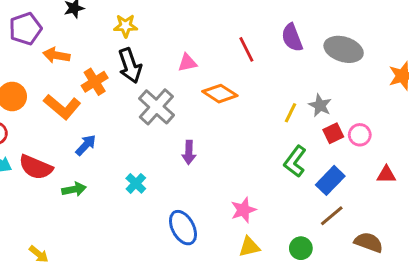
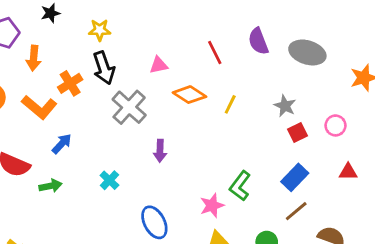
orange arrow: (56, 55) -> (34, 58), turned -95
yellow line: (291, 113) -> (230, 104), moved
pink circle: (360, 135) -> (335, 125), moved
green L-shape: (295, 161) -> (240, 186), moved

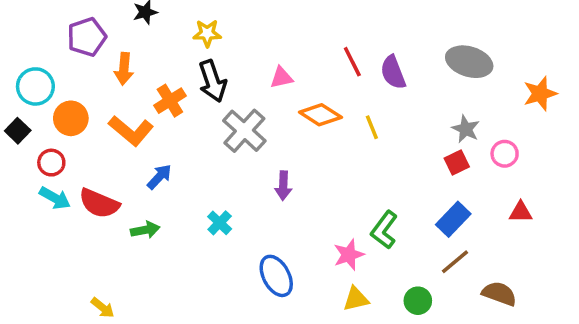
purple semicircle: (258, 41) -> (393, 72), moved
yellow line: (230, 104) -> (372, 127), turned -48
gray star: (285, 106) -> (466, 129), moved

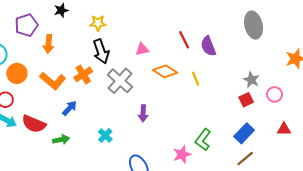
gray ellipse: (469, 62) -> (253, 25), moved, turned 60
orange cross: (170, 101) -> (83, 74), moved

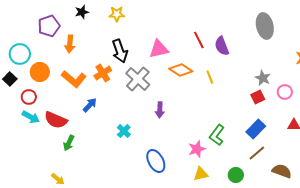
yellow star: (98, 23) -> (117, 14), moved
pink triangle: (142, 49) -> (159, 49), size x1.5
green arrow: (61, 140) -> (69, 143), moved, turned 126

